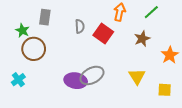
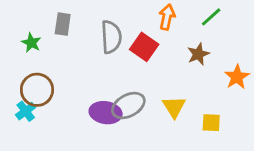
gray semicircle: (80, 26) -> (111, 37), size x1.6
brown circle: (34, 49) -> (37, 90), moved
yellow triangle: (137, 77) -> (174, 107), moved
yellow square: (165, 90) -> (211, 123), moved

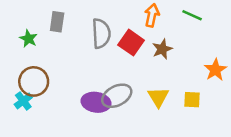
green line: (211, 17) -> (192, 15), turned 66
brown star: (198, 54) -> (162, 49), moved
yellow square: (211, 123) -> (192, 100), moved

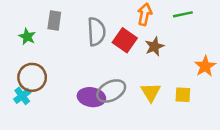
green line: (192, 15) -> (183, 14), turned -36

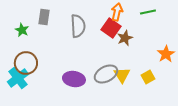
red square: (125, 40) -> (111, 28), moved
gray ellipse: (111, 91) -> (106, 74), moved
yellow square: (183, 95) -> (148, 77), turned -32
cyan cross: (22, 96) -> (18, 78), size x1.5

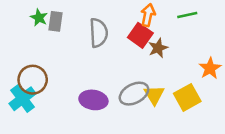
green star: (22, 30) -> (39, 18), moved
yellow square: (148, 77) -> (187, 97), size x1.5

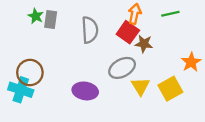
brown star: (158, 48) -> (144, 44), turned 30
gray ellipse: (134, 94) -> (122, 68), moved
cyan cross: (23, 99) -> (21, 90), turned -35

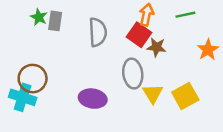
orange star: (191, 62) -> (208, 50), moved
gray ellipse: (122, 68) -> (133, 74), turned -70

